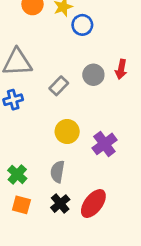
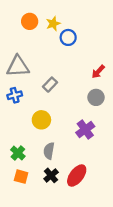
red arrow: (121, 69) -> (98, 72), turned 32
gray circle: (93, 75) -> (96, 97), moved
yellow circle: (67, 132) -> (41, 120), moved

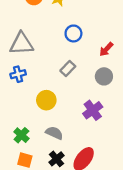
blue circle: (68, 37) -> (73, 33), moved
gray rectangle: (50, 85) -> (68, 69), moved
gray semicircle: (49, 151) -> (54, 133), turned 105

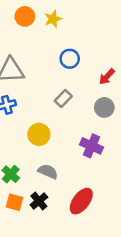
purple cross: (93, 110) -> (91, 146), turned -30
black cross: (57, 159) -> (39, 201), moved

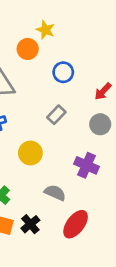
orange circle: (25, 16) -> (28, 49), moved
yellow star: (53, 19) -> (45, 30), turned -30
gray semicircle: (48, 172) -> (55, 193), moved

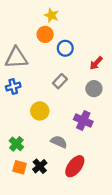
orange circle: (28, 49) -> (45, 34), moved

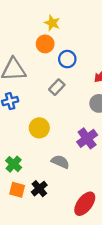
gray rectangle: (60, 81) -> (57, 87), moved
purple cross: (83, 121) -> (87, 138), turned 30
red ellipse: (75, 166) -> (85, 204), moved

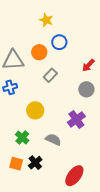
orange circle: (45, 44) -> (39, 52), moved
blue circle: (67, 59) -> (59, 42), moved
green cross: (14, 164) -> (22, 138), moved

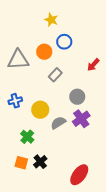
blue cross: (10, 87) -> (15, 101), moved
gray circle: (86, 89) -> (77, 97), moved
gray semicircle: (53, 140) -> (58, 123), moved, turned -56

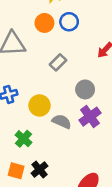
orange circle: (44, 52) -> (44, 23), moved
gray semicircle: (58, 123) -> (62, 121), turned 56

